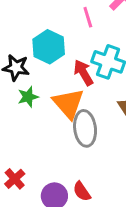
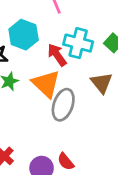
gray ellipse: (85, 128) -> (63, 105), turned 32

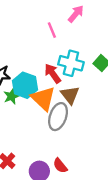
cyan hexagon: (24, 35) -> (25, 85), moved
brown triangle: (102, 83) -> (70, 95), moved

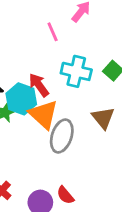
red arrow: (53, 73) -> (39, 85), moved
brown triangle: (70, 95) -> (103, 118), moved

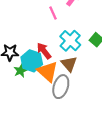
cyan cross: (76, 71) -> (70, 41), turned 30
brown triangle: (103, 118) -> (69, 64), moved

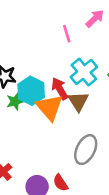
red arrow: (44, 51) -> (60, 89), moved
gray ellipse: (61, 87) -> (86, 150), moved

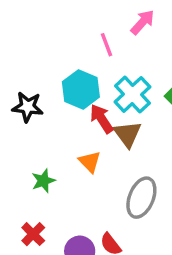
cyan hexagon: (31, 91) -> (81, 89), moved
green star: (15, 101) -> (43, 181), moved
orange triangle: (50, 107) -> (90, 162), moved, size x0.6

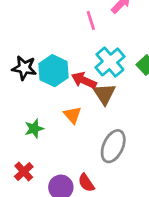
cyan hexagon: (81, 89) -> (54, 71), moved
red arrow: (102, 119) -> (84, 80), turned -35

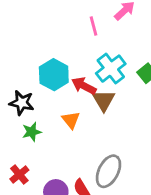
black star: (24, 68) -> (22, 103), moved
gray ellipse: (113, 146) -> (108, 171), moved

